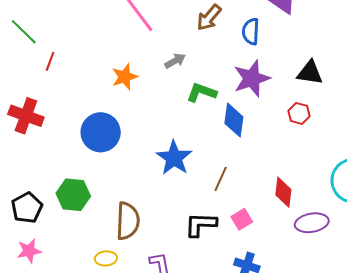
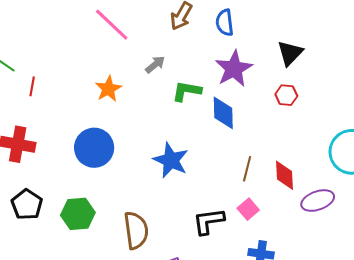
black triangle: (310, 73) -> (290, 53), turned -44
brown line: (221, 179) -> (247, 169), moved
black pentagon: (27, 208) -> (27, 205), moved

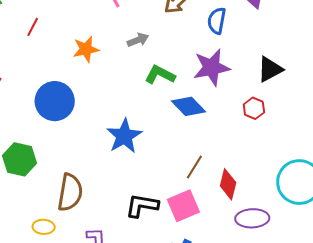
red line: (32, 86) -> (33, 27), moved
blue diamond: (223, 113) -> (188, 106), turned -60
pink square: (248, 209) -> (183, 206), size x1.5

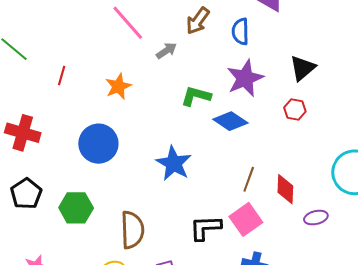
gray arrow: (138, 40) -> (166, 51), moved
purple ellipse: (252, 218) -> (316, 218), size x0.7

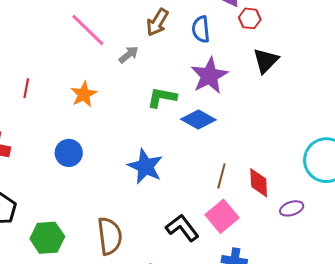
red hexagon: (295, 110) -> (250, 18), moved
blue circle: (98, 144) -> (69, 153), size x0.7
green hexagon: (76, 208) -> (47, 238), moved
black L-shape: (205, 228) -> (182, 228), turned 60

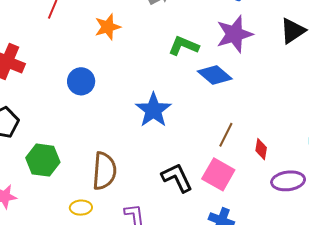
red diamond: (259, 183) -> (261, 149), size x0.7
purple ellipse: (292, 208) -> (288, 181), size x1.4
pink square: (222, 216) -> (218, 174), turned -32

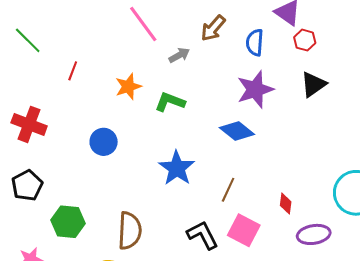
green L-shape: (184, 46) -> (170, 102), moved
brown line: (226, 135) -> (228, 190), moved

